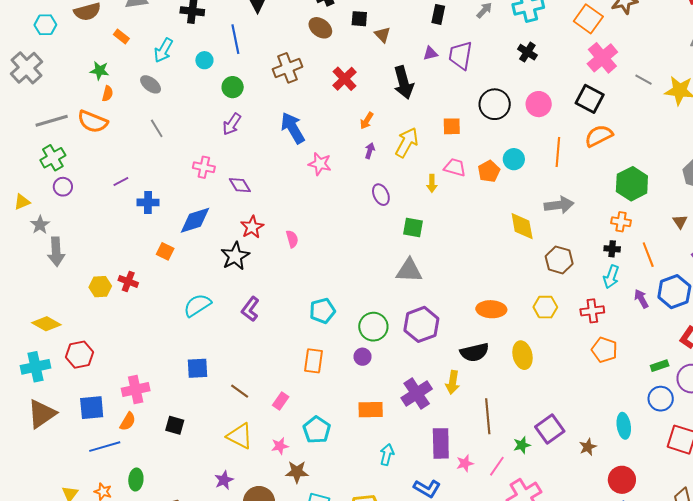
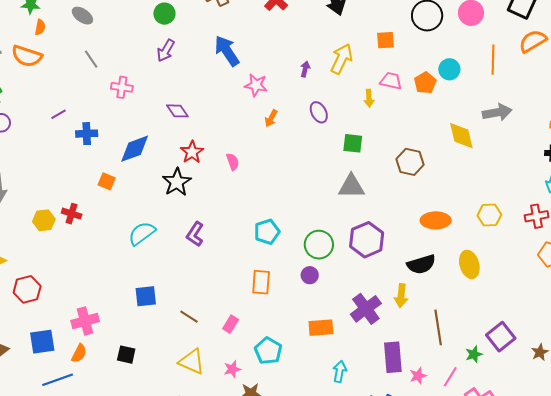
orange arrow: (367, 121) -> (271, 118), moved
pink cross: (204, 167) -> (122, 87), moved
brown hexagon: (559, 260) -> (410, 162), moved

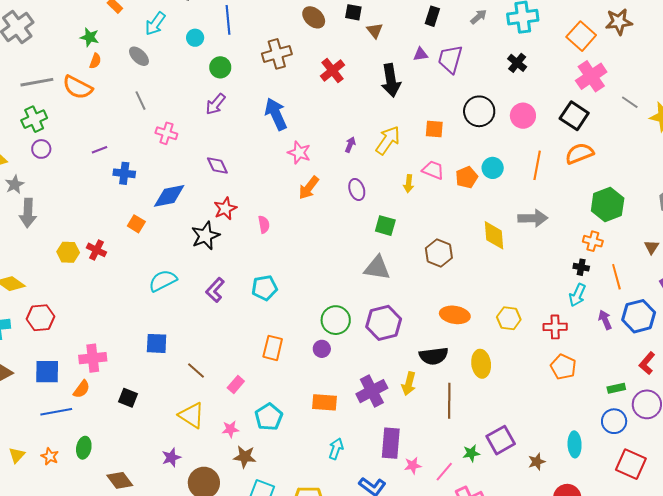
orange arrow: (271, 118) -> (309, 188), size x1.4
cyan pentagon: (267, 232) -> (265, 288), moved
brown line: (438, 327) -> (449, 401), moved

